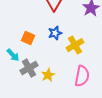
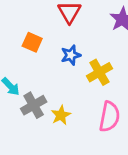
orange square: (28, 38) -> (32, 42), moved

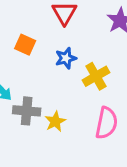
gray cross: (34, 105) -> (27, 111), turned 35

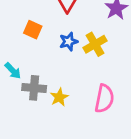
yellow cross: (96, 76) -> (95, 44), moved

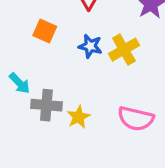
blue star: (69, 42) -> (90, 46), turned 30
pink semicircle: (104, 99) -> (136, 119), turned 92

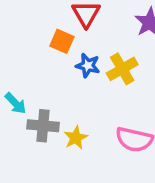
orange square: (45, 31) -> (62, 41), moved

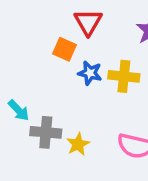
yellow cross: (122, 69) -> (124, 76), turned 36

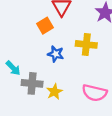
orange square: (64, 49) -> (45, 26), turned 35
blue star: (90, 73) -> (56, 54), moved

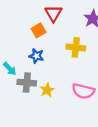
blue star: (56, 54) -> (36, 56), moved

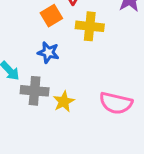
yellow cross: (76, 47) -> (90, 26), moved

